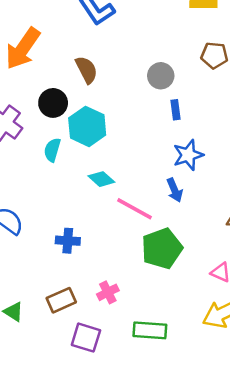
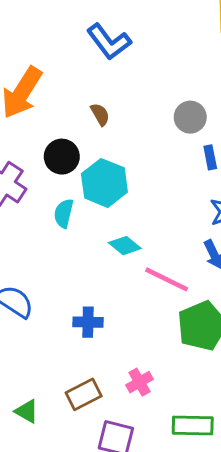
brown semicircle: (86, 70) -> (100, 114), size x0.7

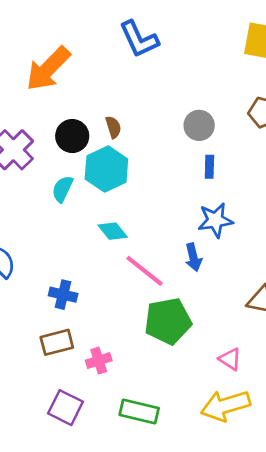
brown semicircle: (100, 114) -> (113, 127), moved
brown rectangle: (84, 394) -> (57, 342), moved

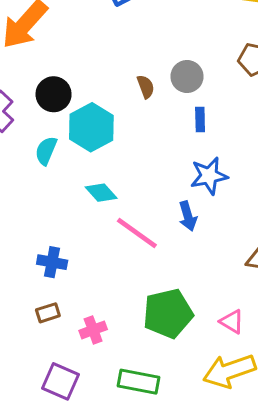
brown semicircle: (113, 127) -> (146, 87), moved
green pentagon: (168, 321) -> (168, 313), moved
brown rectangle: (57, 342) -> (48, 313), size x0.7

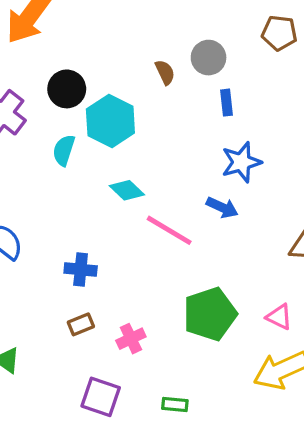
blue arrow: (188, 216) -> (222, 207), turned -44
green rectangle: (138, 382) -> (175, 405), moved, size x0.6

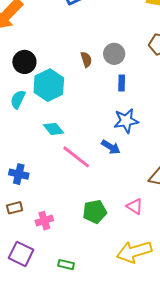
green pentagon: (210, 314) -> (95, 212), size x0.7
pink triangle: (279, 317) -> (135, 206), moved

